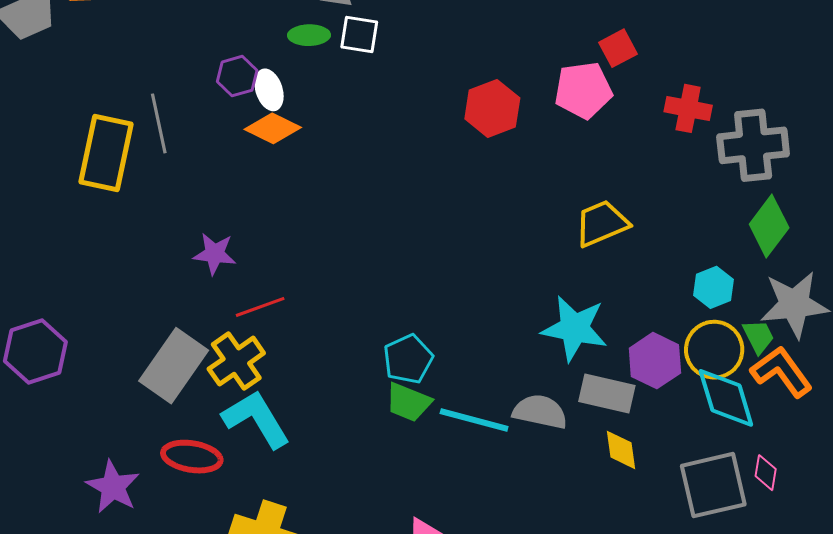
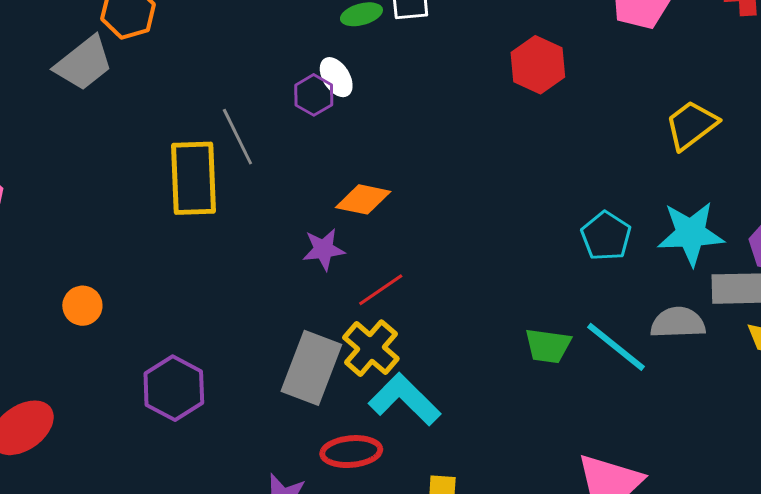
purple hexagon: (237, 76) -> (314, 95), moved
red hexagon: (492, 108) -> (538, 65), moved
orange diamond: (273, 128) -> (363, 199), moved
cyan pentagon: (408, 359) -> (606, 236), moved
cyan line: (474, 420) -> (616, 347), turned 38

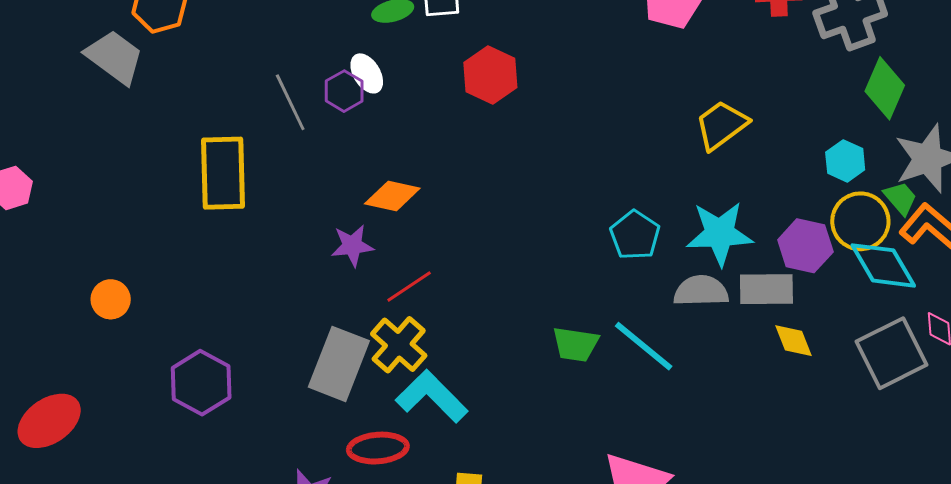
gray trapezoid: (84, 63) -> (114, 57), turned -106
red hexagon: (538, 65) -> (490, 75), moved
gray line: (237, 137) -> (290, 102), moved
gray semicircle: (678, 323) -> (701, 291), moved

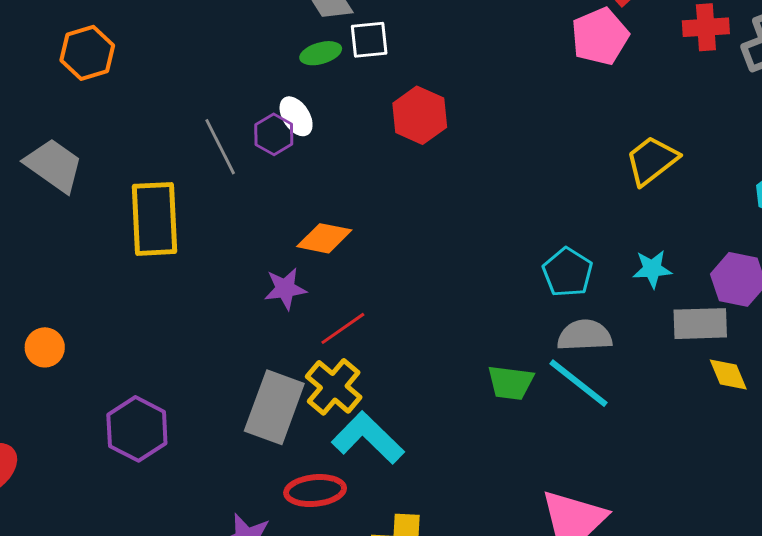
gray trapezoid: (114, 57) -> (54, 165), moved
cyan star: (720, 234) -> (652, 269), size x0.6
gray semicircle: (701, 291) -> (585, 335), moved

